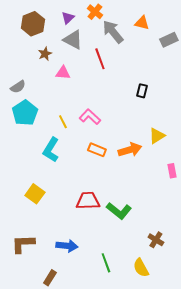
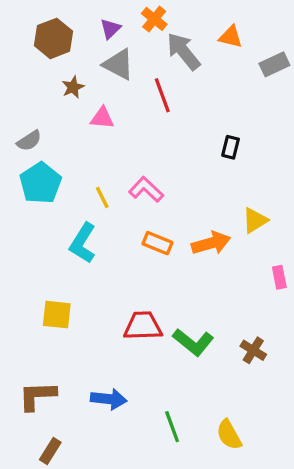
yellow square: (35, 194) -> (57, 315), turned -30
brown cross: (156, 240) -> (253, 350), moved
brown rectangle: (50, 278) -> (50, 451), moved

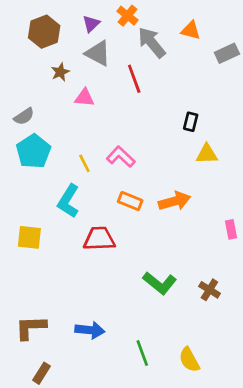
yellow triangle: (255, 220) -> (207, 154), moved, turned 30
yellow square: (57, 315) -> (29, 237), moved
red trapezoid: (143, 326) -> (99, 239), moved

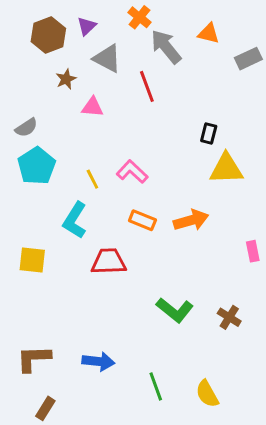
purple triangle: (91, 24) -> (87, 26), moved
yellow triangle: (207, 154) -> (226, 169), size x1.4

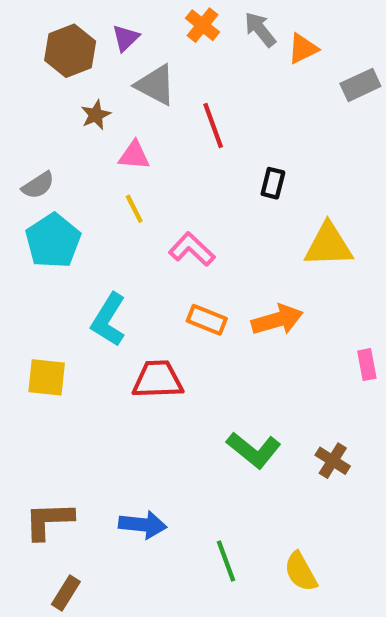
orange triangle: (209, 34) -> (303, 49), turned -40
gray arrow: (166, 47) -> (260, 29), moved, size x0.7
black rectangle: (209, 134) -> (273, 183), moved
yellow line: (92, 179) -> (134, 209), moved

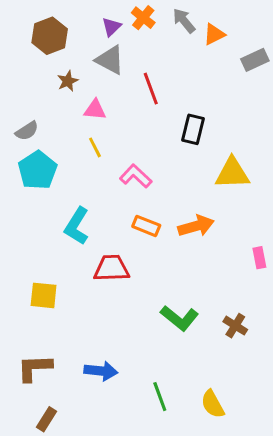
purple triangle: (126, 38) -> (112, 27), moved
black rectangle: (273, 183) -> (193, 129), size x1.4
yellow square: (47, 377) -> (44, 295), moved

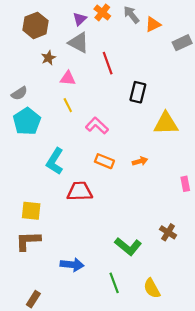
orange arrow: (196, 226) -> (140, 161), size x0.6
green L-shape: (179, 318) -> (128, 246), moved
brown L-shape: (35, 368) -> (28, 241), moved

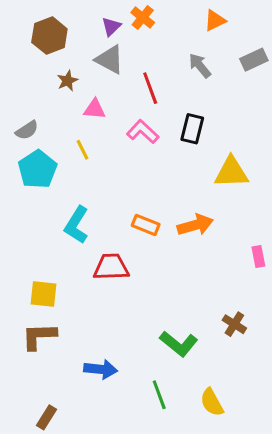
gray arrow: (131, 15) -> (200, 66), moved
orange triangle: (153, 24) -> (215, 20), moved
yellow line: (68, 105) -> (83, 150), moved
pink L-shape: (97, 126) -> (143, 132), moved
orange arrow: (140, 161) -> (195, 225), size x1.6

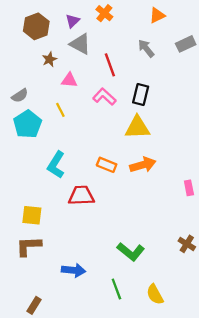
purple triangle: (111, 27) -> (73, 21), moved
yellow triangle: (231, 172) -> (137, 127), moved
brown cross: (234, 324) -> (187, 244), moved

